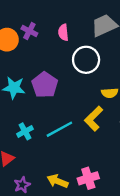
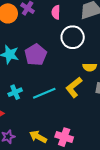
pink cross: (88, 178) -> (64, 137), turned 30

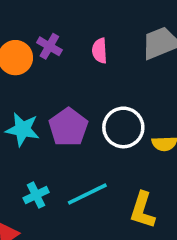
white circle: (73, 37) -> (123, 127), moved
yellow L-shape: (74, 87) -> (143, 210), moved, turned -30

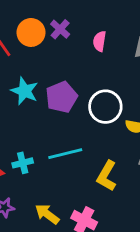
cyan cross: (36, 195) -> (23, 163), moved

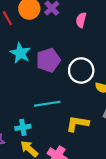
cyan cross: (23, 163) -> (23, 127), moved
yellow L-shape: (107, 176) -> (77, 124), turned 65

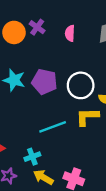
purple pentagon: (48, 60) -> (44, 82), turned -30
yellow L-shape: (77, 124) -> (87, 117), moved

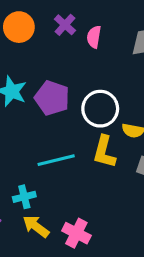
purple cross: (37, 27) -> (65, 25), moved
yellow L-shape: (87, 117) -> (104, 152), turned -80

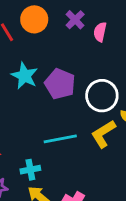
yellow L-shape: (104, 152) -> (103, 134), turned 40

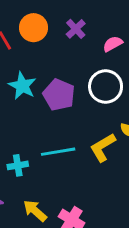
pink semicircle: (100, 32) -> (113, 44), moved, turned 48
white circle: (102, 96) -> (106, 87), moved
cyan cross: (30, 170) -> (18, 165), moved

